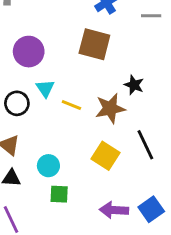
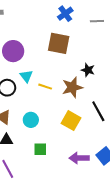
cyan circle: (48, 166) -> (31, 120), moved

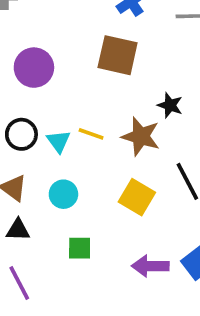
cyan triangle: (26, 76) -> (58, 141), moved
brown star: (72, 87) -> (141, 136), turned 30

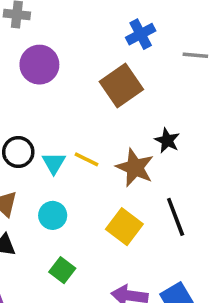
brown square: (118, 55) -> (121, 85), turned 36
purple circle: (34, 68) -> (39, 65), moved
green square: (80, 248) -> (62, 270), turned 30

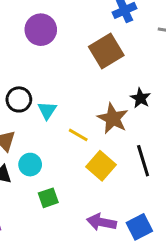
yellow line: (87, 159) -> (78, 135), moved
cyan circle: (53, 215) -> (30, 165), moved
green square: (62, 270) -> (48, 198), turned 30

